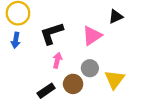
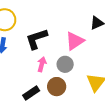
gray circle: (90, 68) -> (65, 64), moved

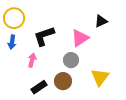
pink arrow: (42, 64) -> (32, 60), moved

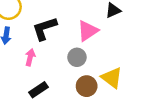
yellow triangle: (100, 77) -> (112, 78), turned -30
brown circle: (63, 81) -> (87, 86), moved

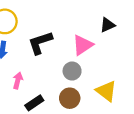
pink arrow: (30, 57) -> (18, 80), moved
brown circle: (87, 86) -> (70, 98), moved

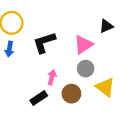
gray circle: (72, 71) -> (86, 69), moved
pink arrow: (18, 80) -> (52, 77), moved

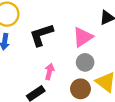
brown circle: (71, 94) -> (80, 89), moved

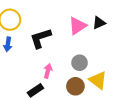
pink triangle: (83, 37) -> (77, 26), moved

